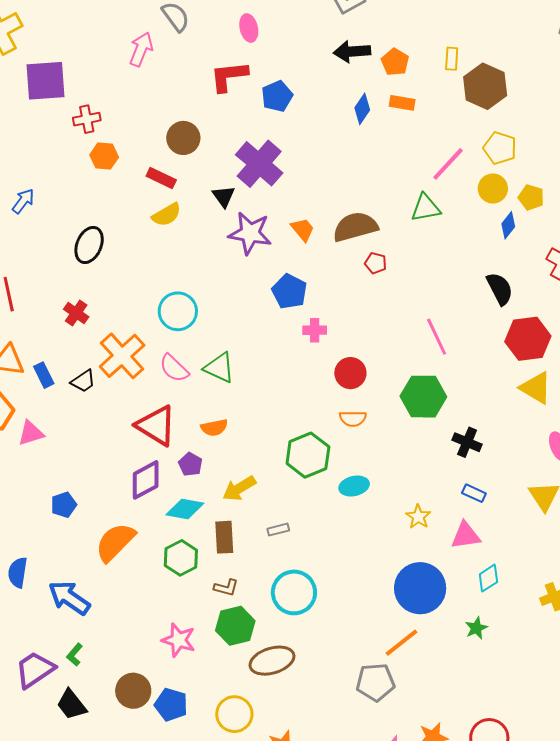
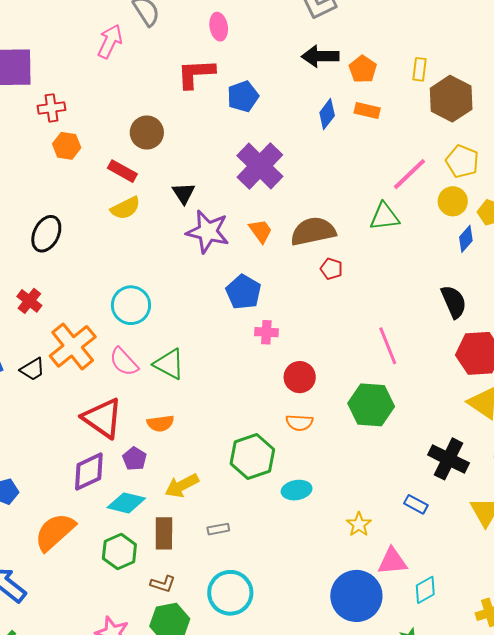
purple cross: (259, 164) -> (260, 166), moved
black cross: (467, 442) -> (448, 459), moved, size x1.4
pink triangle: (466, 536) -> (392, 561), moved

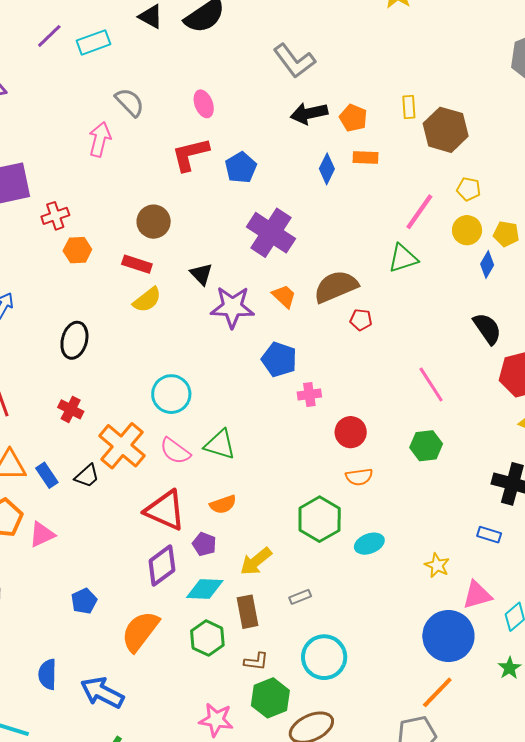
yellow pentagon: (462, 161) -> (469, 189), size x0.7
green hexagon: (371, 405) -> (426, 446), size x0.7

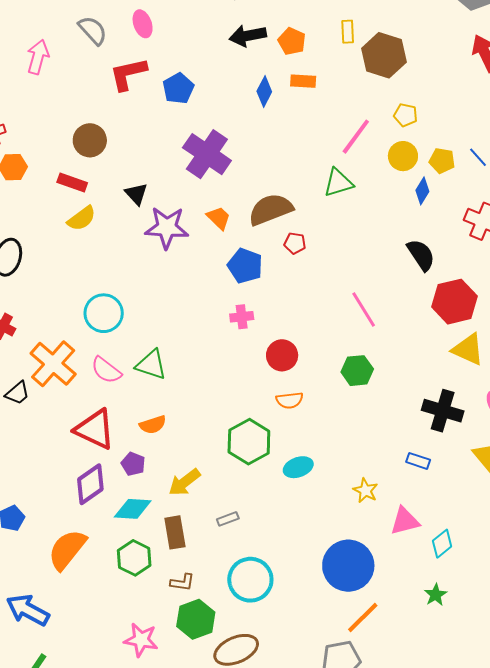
gray semicircle: (130, 102) -> (93, 30), moved
blue pentagon: (279, 359) -> (245, 266), moved
blue circle: (448, 636) -> (348, 566), moved

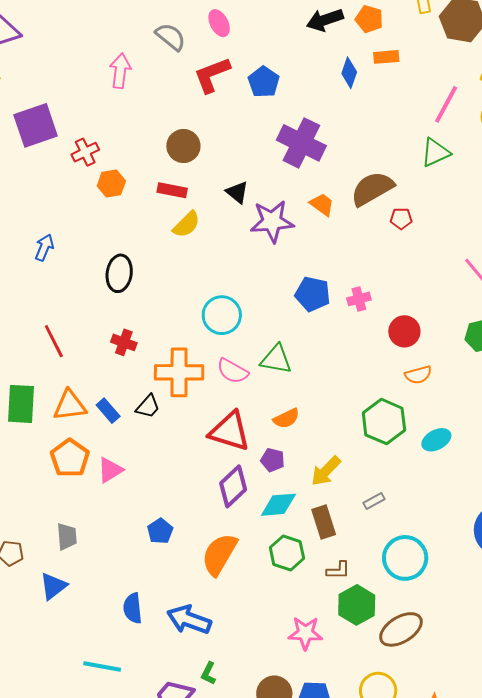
blue pentagon: (245, 266) -> (313, 294), moved
orange cross: (53, 364) -> (179, 372), turned -33

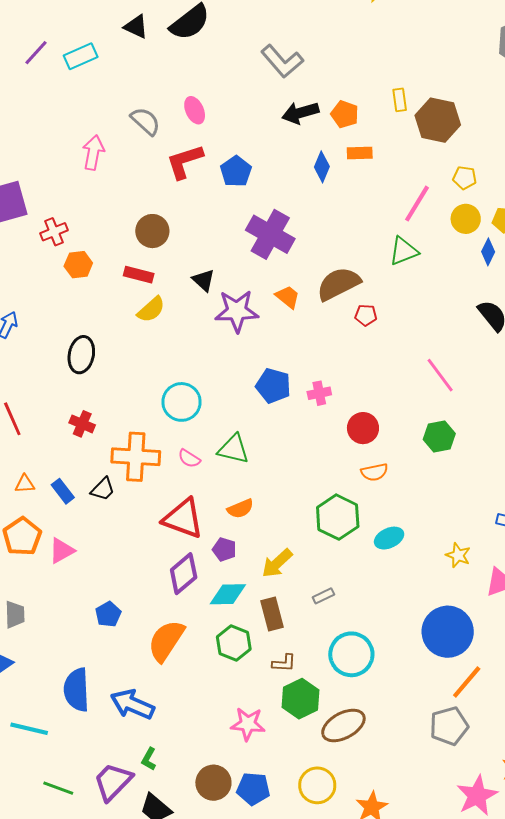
pink semicircle: (232, 371) -> (189, 458), size x0.7
orange triangle: (70, 405) -> (25, 484), size x0.6
blue semicircle: (133, 608) -> (77, 690), size x1.4
cyan line: (102, 667) -> (29, 729), moved

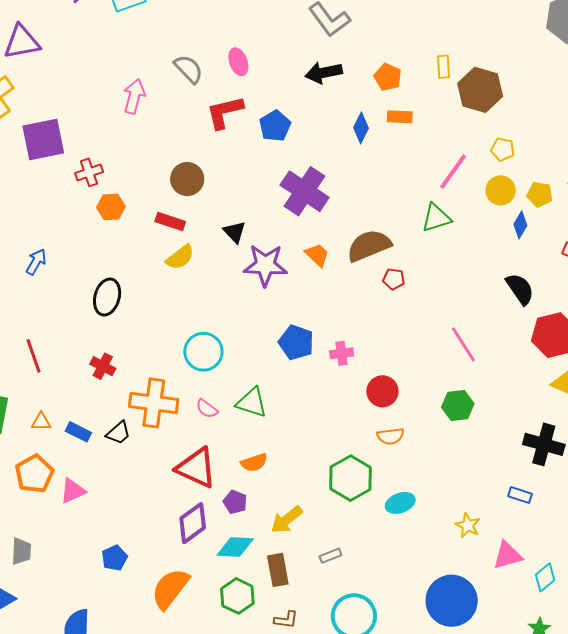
black arrow: (300, 113) -> (324, 73), moved
blue rectangle: (63, 491) -> (78, 432), turned -30

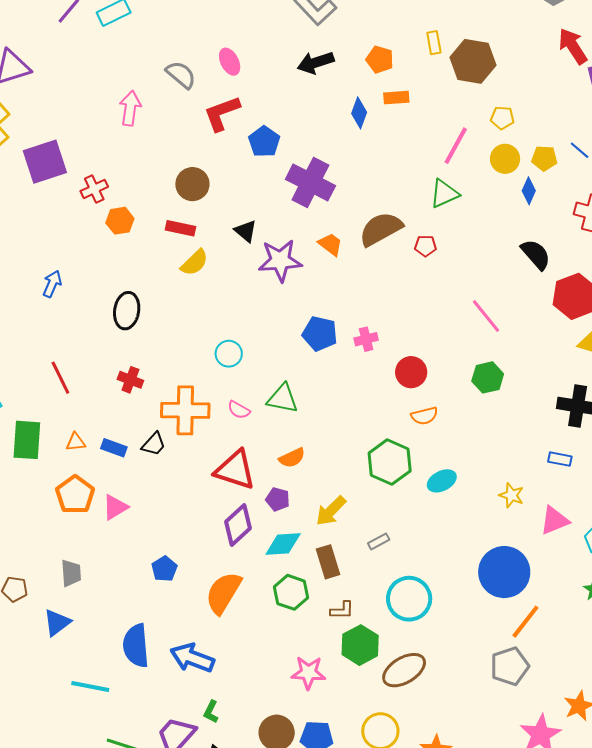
blue pentagon: (275, 126) -> (264, 142), moved
red pentagon: (394, 279) -> (425, 246), moved
cyan circle: (203, 352) -> (229, 354), size x0.7

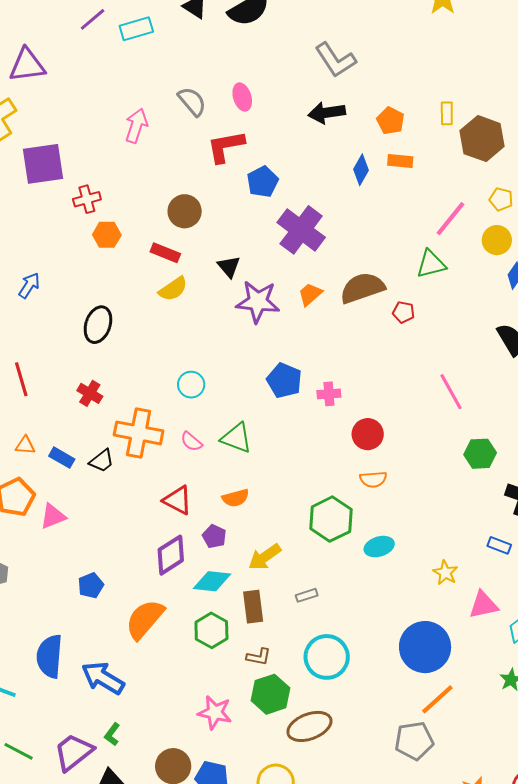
orange trapezoid: (330, 244) -> (310, 294), turned -88
green hexagon: (488, 377) -> (480, 454), moved
red triangle: (235, 470) -> (178, 500), size x0.7

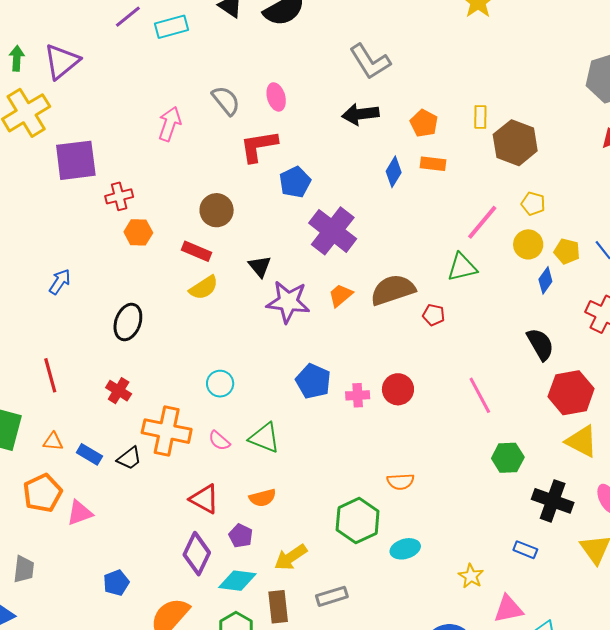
purple triangle: (27, 65) -> (62, 61), turned -33
red circle: (368, 434) -> (398, 389), moved
purple diamond: (171, 555) -> (197, 554), turned -33
gray rectangle: (307, 595) -> (332, 596), size x1.4

